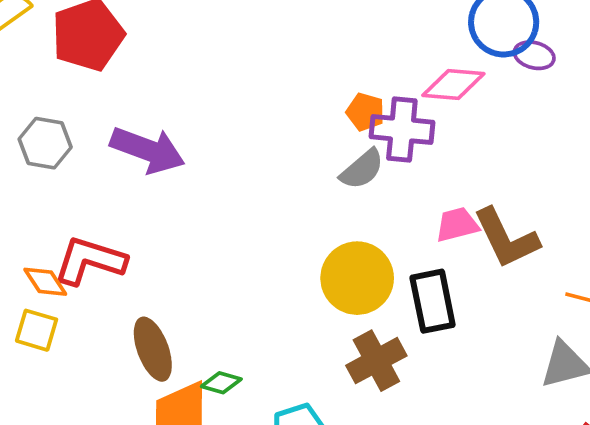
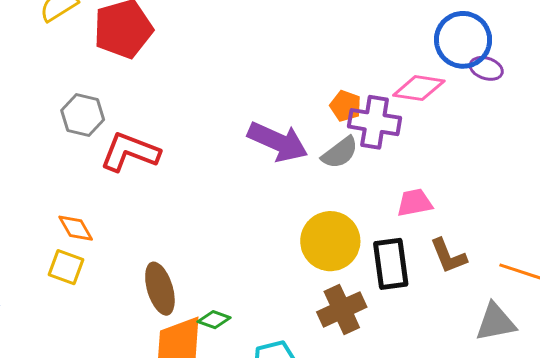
purple arrow: (148, 150) -> (278, 142), moved
brown L-shape: (506, 238) -> (448, 256), moved, size x0.7
red L-shape: (90, 261) -> (130, 152), moved

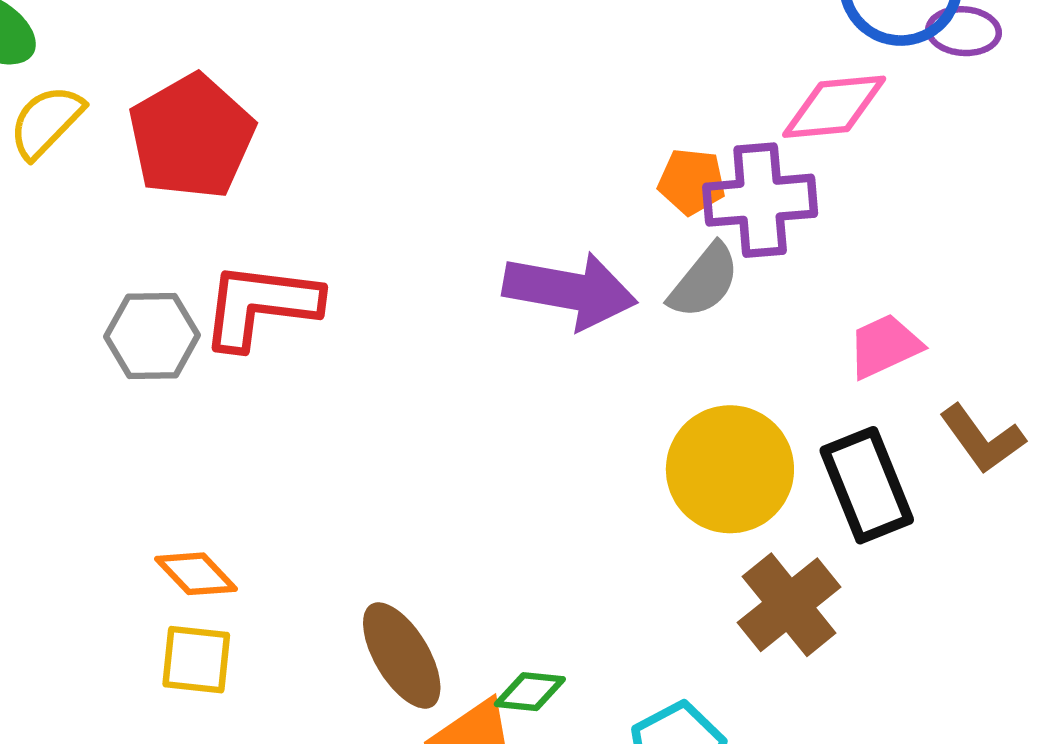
red L-shape: (130, 152) -> (260, 305), moved

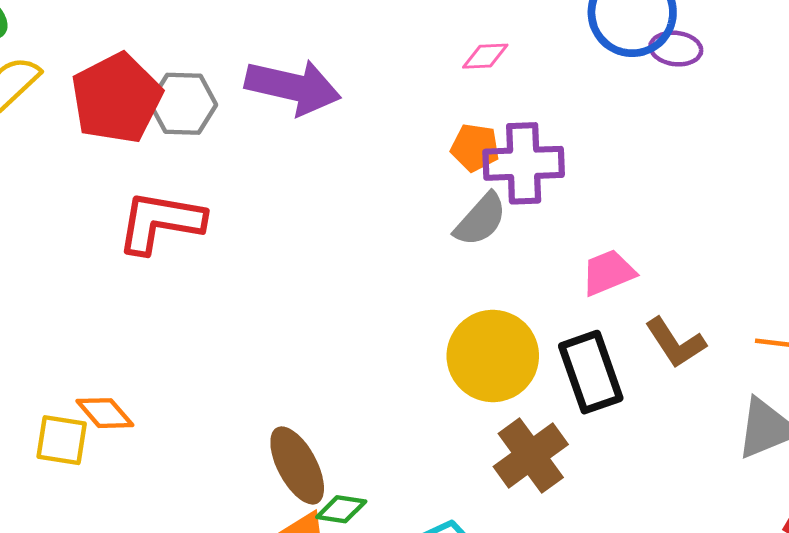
pink diamond: (834, 107) -> (485, 56), moved, size x0.6
purple arrow: (570, 291) -> (293, 87), moved
gray hexagon: (152, 336) -> (183, 104), moved
brown ellipse: (402, 655) -> (297, 465), moved
yellow square: (196, 660) -> (62, 440), moved

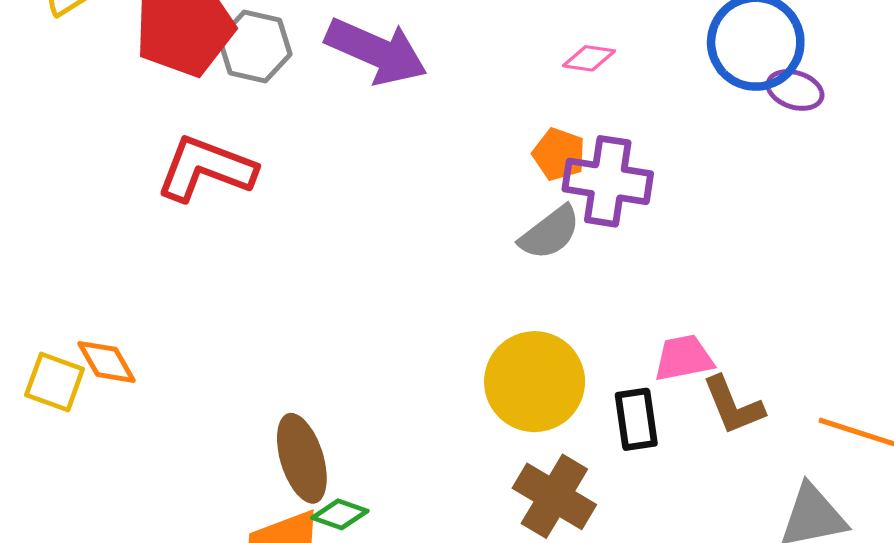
pink trapezoid: (608, 273) -> (684, 358), moved
black rectangle: (591, 372) -> (636, 419), size x0.7
brown cross: (531, 455) -> (554, 496), turned -34

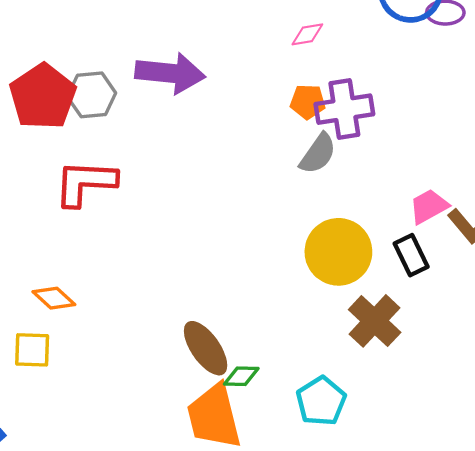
orange diamond: (106, 362) -> (54, 298), moved
brown cross: (554, 496) -> (375, 321), turned 30

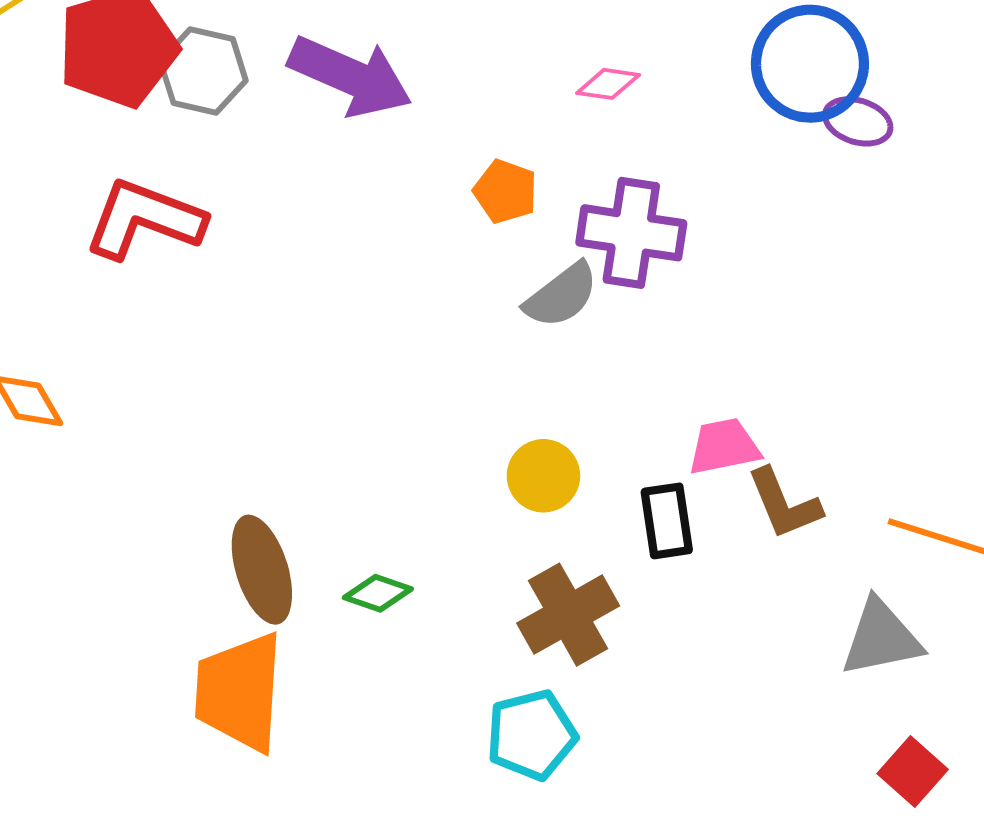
orange pentagon: (308, 102) -> (505, 191), moved
yellow circle: (338, 252) -> (543, 476), size x0.6
green diamond: (241, 376) -> (378, 593), moved
cyan pentagon: (321, 401) -> (531, 735), moved

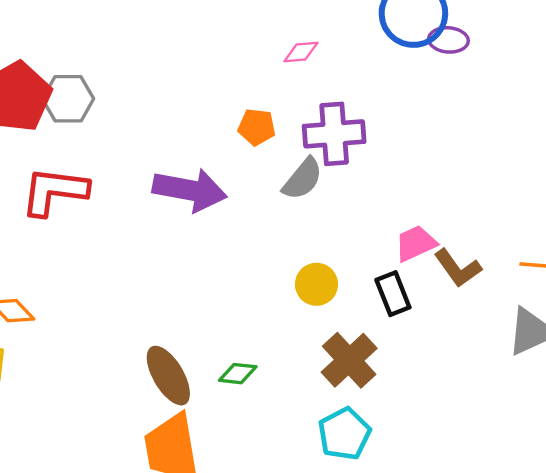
purple arrow: (350, 76) -> (190, 190), moved

